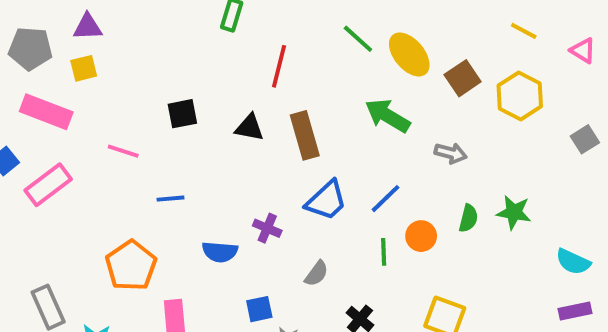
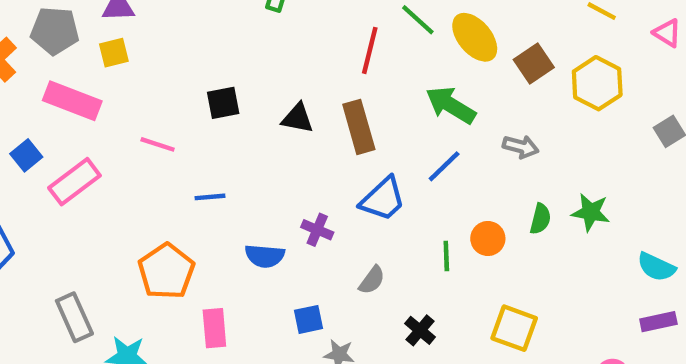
red line: (279, 66) -> (370, 50), moved
blue line: (386, 199) -> (444, 166), moved

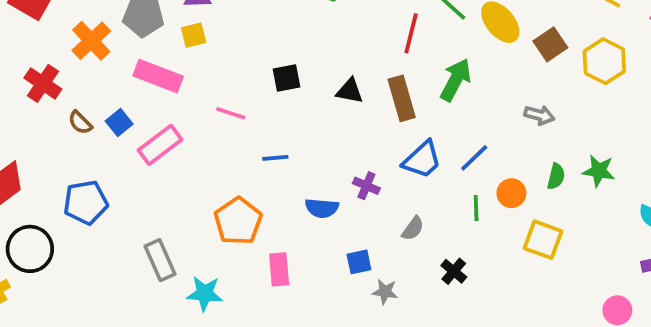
green arrow: (451, 105) -> (456, 80), moved, turned 87
blue line: (444, 166) -> (474, 158), moved
yellow square: (514, 328) -> (543, 240), moved

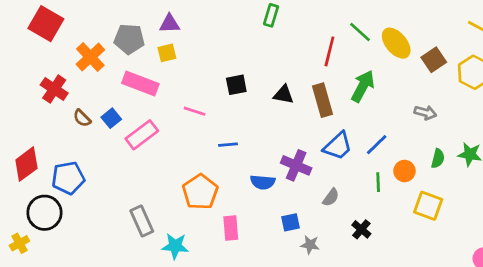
purple cross: (366, 186) -> (296, 165), size x1.5
blue pentagon: (86, 202) -> (68, 178), moved

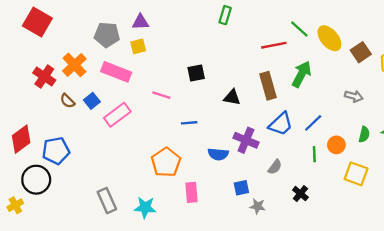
red line: (329, 51) -> (274, 45), turned 65
orange cross: (90, 57) -> (74, 65), moved
black triangle: (284, 95) -> (232, 97), moved
gray rectangle: (142, 221) -> (107, 201), moved

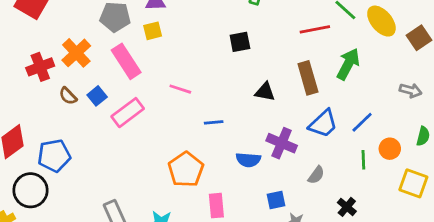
pink rectangle: (116, 72) -> (126, 61), turned 36
black square: (196, 73) -> (240, 42), moved
red cross: (44, 76) -> (40, 67), turned 35

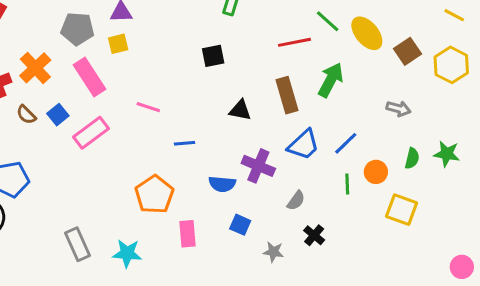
blue square: (276, 200) -> (240, 225), moved, turned 36
black cross: (347, 207) -> (314, 235), moved

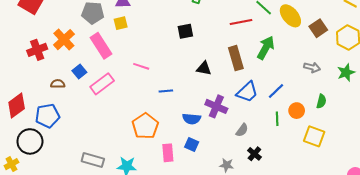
brown semicircle: (26, 115) -> (58, 84), moved, turned 136
green star: (447, 154) -> (346, 72), moved, turned -30
blue square: (240, 225) -> (192, 145), moved
gray rectangle: (77, 244) -> (93, 160), turned -50

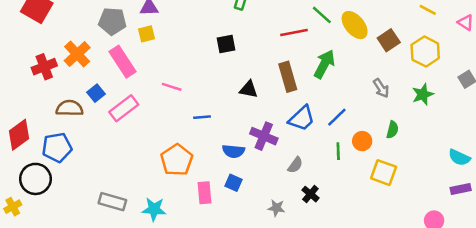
gray arrow: (312, 67) -> (381, 88), turned 42
brown semicircle: (58, 84) -> (70, 108), size x1.5

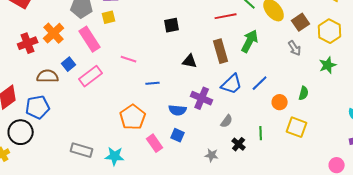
gray arrow: (381, 88) -> (295, 48), moved
green line: (338, 151) -> (261, 133), moved
pink rectangle: (204, 193) -> (155, 143), turned -30

